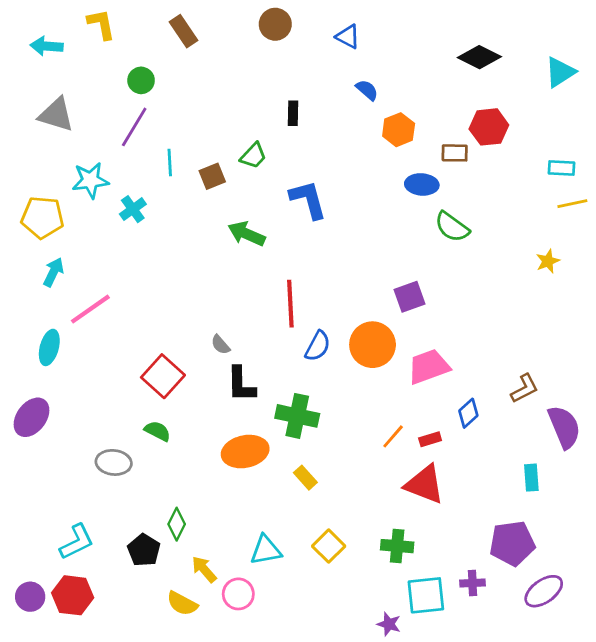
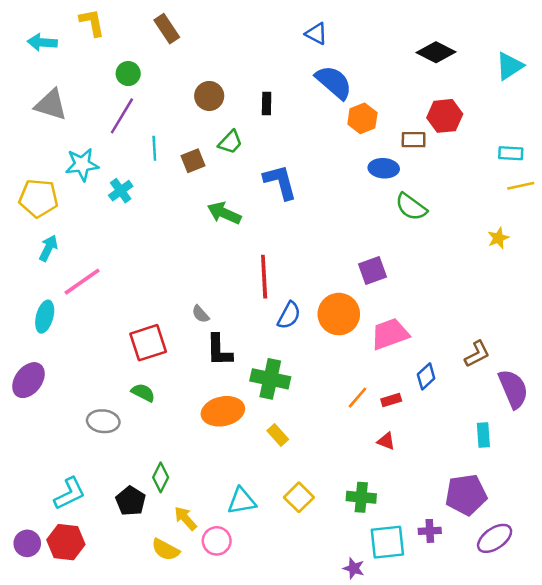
brown circle: (275, 24) -> (209, 96), moved
blue semicircle: (367, 90) -> (334, 82), size x1.8
red square: (163, 376) -> (148, 343), turned 30
red triangle: (425, 484) -> (386, 441), size x0.5

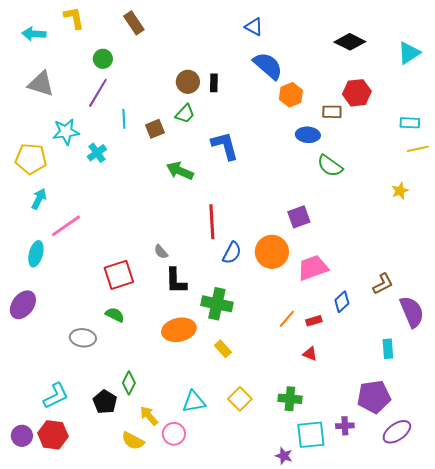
brown circle: (209, 96) -> (188, 82), moved

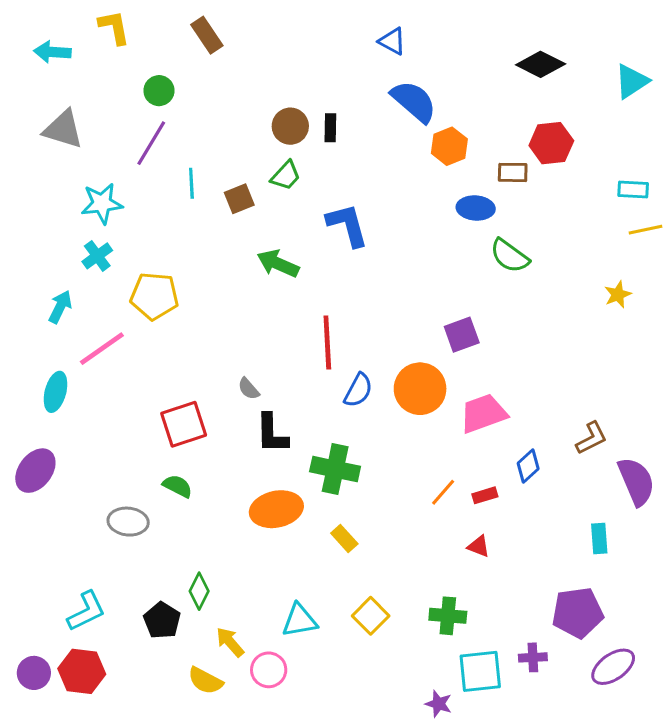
cyan cross: (97, 153) -> (97, 256), moved
yellow pentagon: (31, 159) -> (154, 296), moved

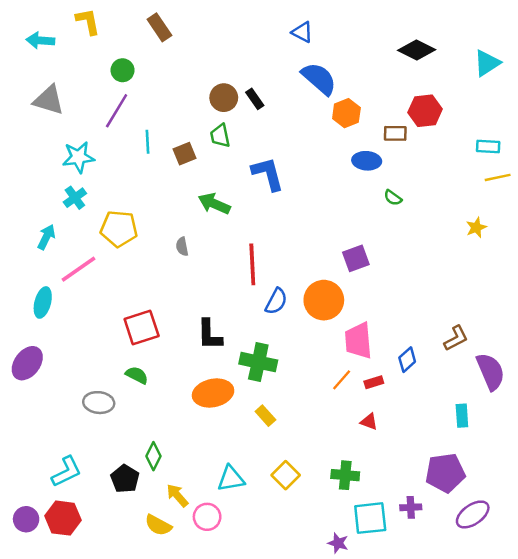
black rectangle: (330, 128) -> (255, 99), turned -36
green trapezoid: (286, 176) -> (220, 136), turned 125
green semicircle: (510, 256) -> (393, 198), size x0.6
gray semicircle: (249, 389) -> (182, 247), moved, turned 30
pink trapezoid: (483, 413) -> (358, 341), moved, turned -75

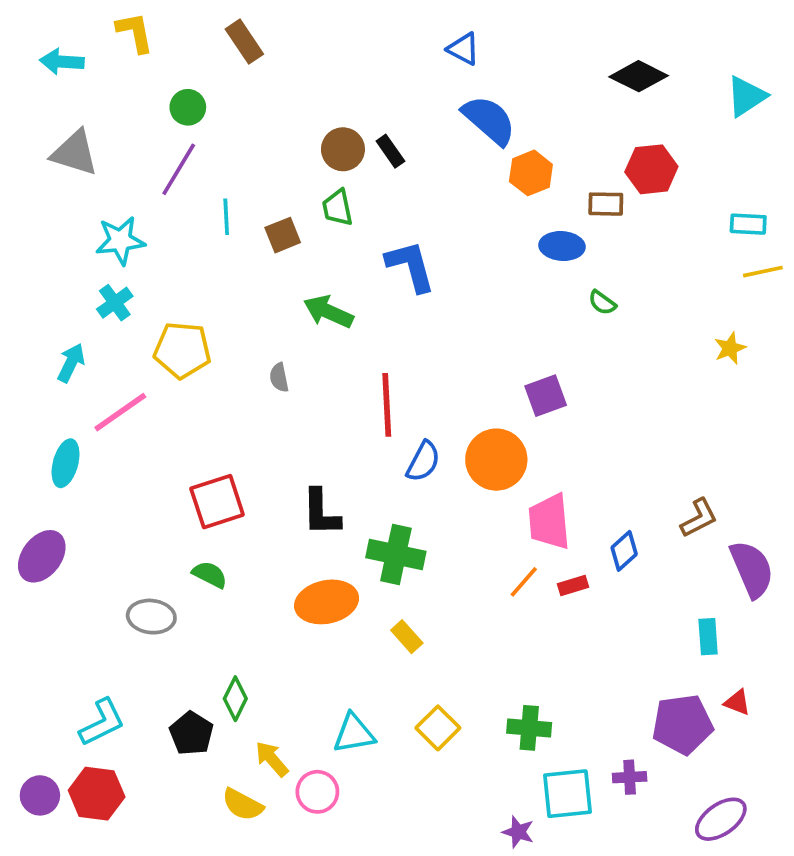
red triangle: (369, 422) -> (737, 702), moved
purple ellipse: (473, 514) -> (721, 819), moved

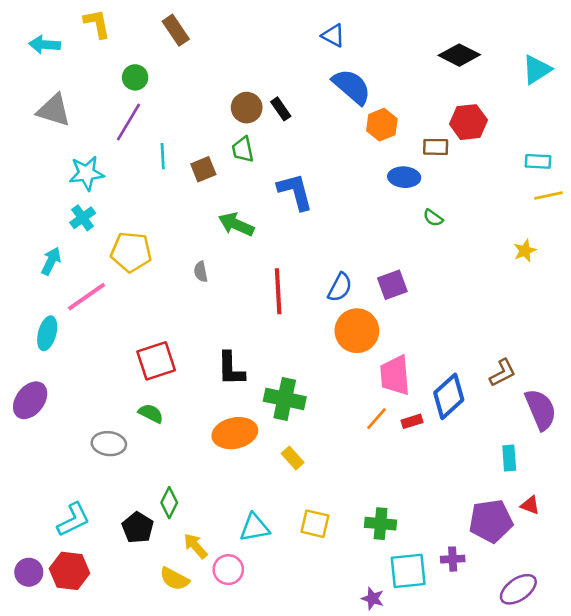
blue semicircle: (423, 461) -> (340, 287), moved
blue diamond: (624, 551) -> (449, 396), size x1.6
yellow square: (438, 728) -> (315, 524), turned -32

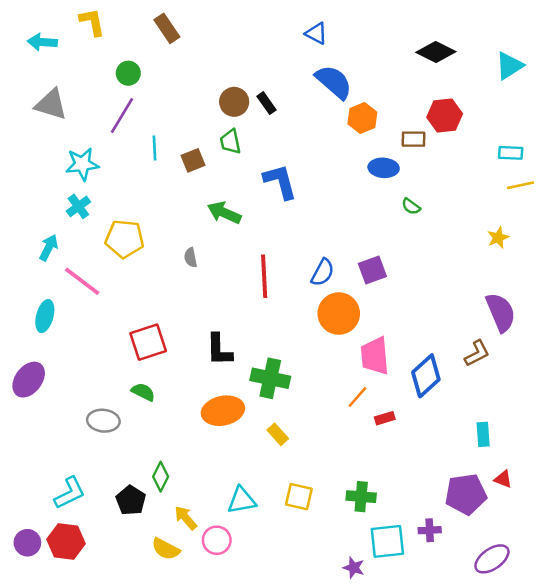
pink line: (87, 297) -> (82, 281), turned 72
purple semicircle: (541, 409) -> (501, 312), moved
red rectangle: (412, 421) -> (385, 418), moved

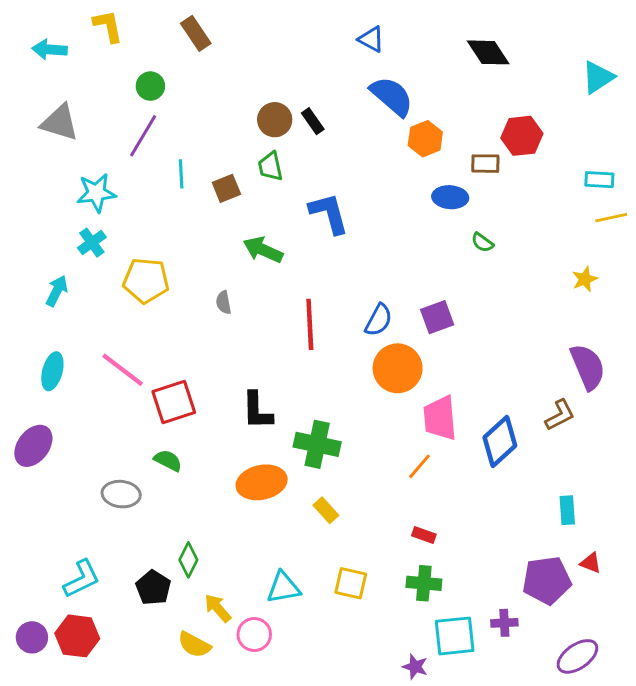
black diamond: (436, 52) -> (488, 52), moved, turned 30
pink line: (82, 281) -> (123, 370), moved
red rectangle: (385, 418) -> (424, 535), moved, turned 36

